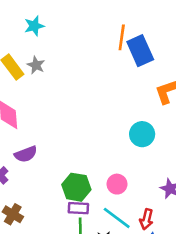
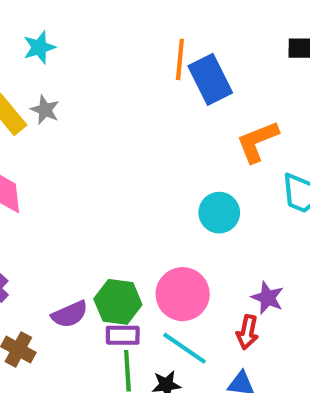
purple semicircle: (26, 154) -> (70, 314), moved
pink circle: (117, 184) -> (183, 294), size x1.6
red arrow: (147, 219) -> (247, 332), moved

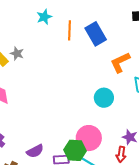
cyan star: (39, 47) -> (44, 17), moved
orange line: (180, 59) -> (70, 30), moved
green hexagon: (118, 302) -> (75, 150), moved

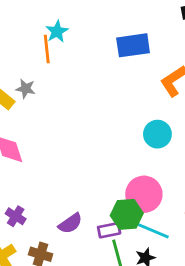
orange line: (70, 30) -> (47, 49), moved
blue rectangle: (96, 34) -> (133, 45), turned -60

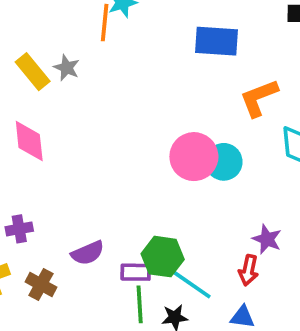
pink circle: (144, 194) -> (194, 157), moved
purple cross: (16, 216) -> (19, 229), turned 36

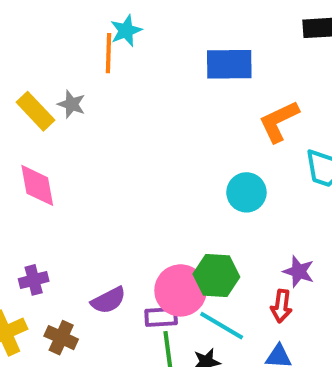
pink circle: (194, 157) -> (181, 290), moved
green hexagon: (163, 257) -> (216, 276), moved

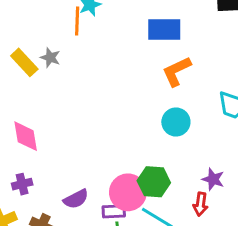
orange L-shape: (279, 121) -> (176, 71), moved
pink diamond: (37, 185) -> (26, 136), moved

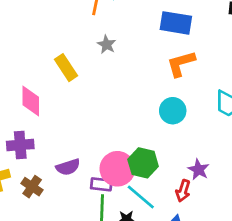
gray star: (50, 58) -> (107, 45), moved
yellow rectangle: (24, 62) -> (66, 68), moved
purple cross: (22, 184) -> (20, 145), size x1.4

